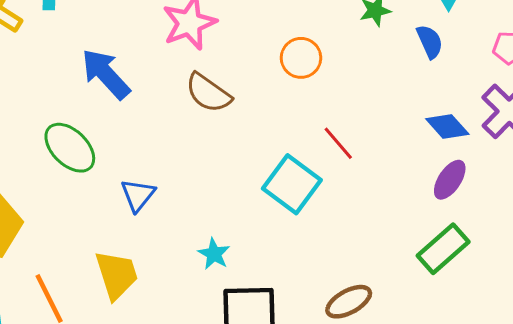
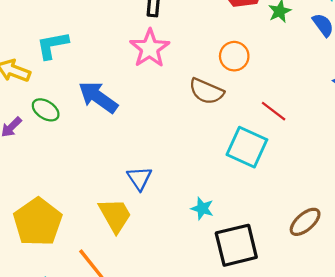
brown semicircle: (208, 93) -> (206, 91), moved
green ellipse: (70, 148) -> (46, 110), moved, size x0.7
yellow trapezoid: (117, 275) -> (115, 215), moved

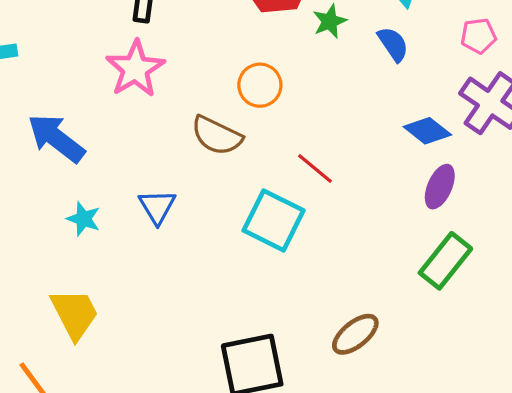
blue triangle: (139, 178) -> (157, 207), moved
cyan star: (202, 208) -> (84, 219), moved

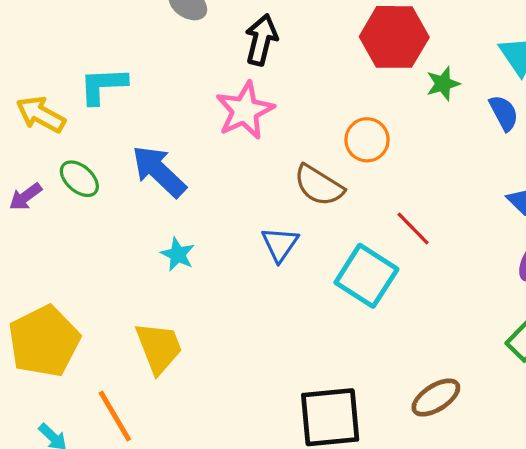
blue triangle: (157, 207) -> (280, 244), moved

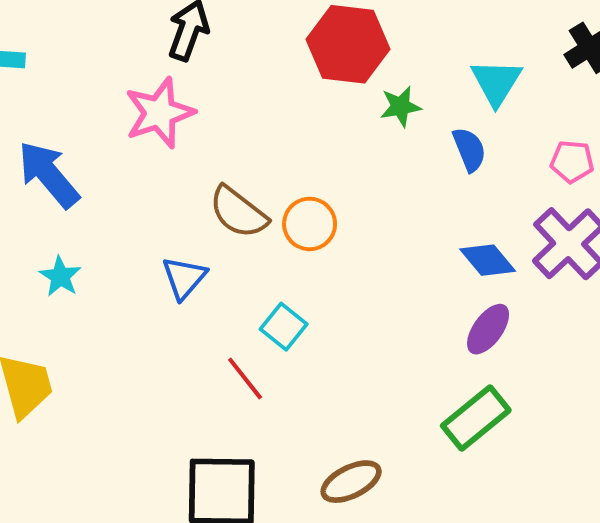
orange circle: (367, 140) -> (310, 224), moved
red line: (413, 229) -> (245, 378), moved
cyan square: (366, 276) -> (284, 327), size x0.6

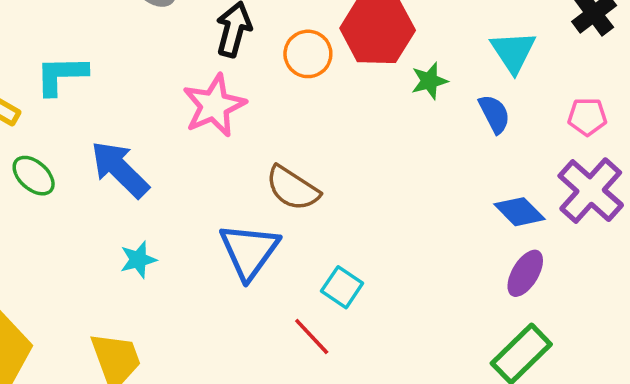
orange circle: (310, 224) -> (308, 54), moved
cyan star: (60, 276) -> (138, 260), turned 30
blue triangle: (184, 278) -> (249, 251), size x1.5

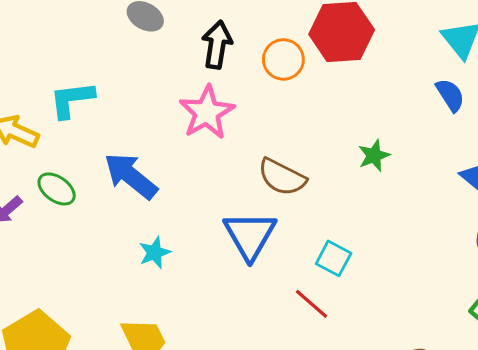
green star: (429, 81) -> (374, 156), moved

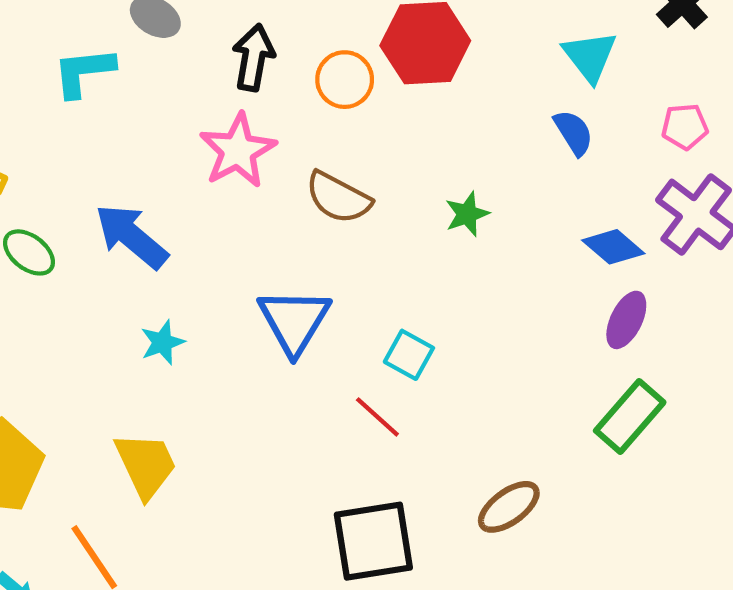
cyan L-shape: (72, 100) -> (84, 72), moved
brown semicircle: (282, 177) -> (338, 198), moved

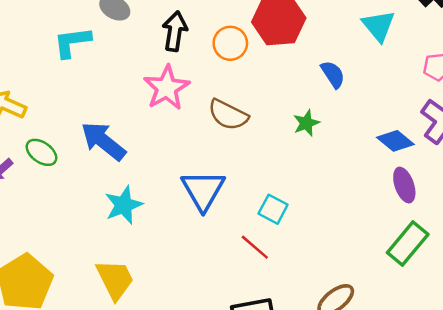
blue semicircle: (574, 133) -> (333, 74), moved
purple ellipse: (626, 320) -> (404, 185), turned -44
cyan star: (162, 342) -> (124, 205), size x1.4

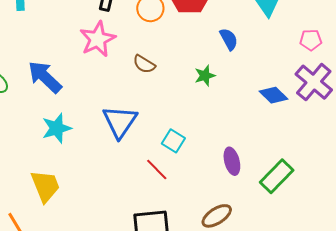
brown semicircle: (228, 115) -> (144, 64), size x0.7
purple ellipse: (404, 185) -> (232, 161), moved

